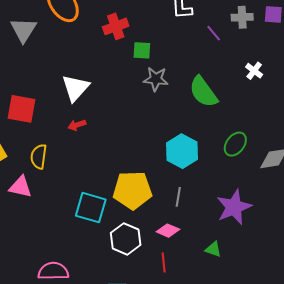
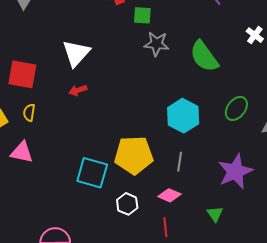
yellow semicircle: (39, 157) -> (29, 113), moved, size x0.7
white hexagon: (126, 239) -> (127, 204), size x0.7
green triangle: (213, 249) -> (215, 214), turned 36

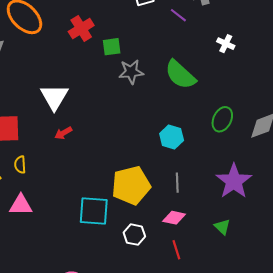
cyan hexagon: (183, 116) -> (172, 137), size x0.7

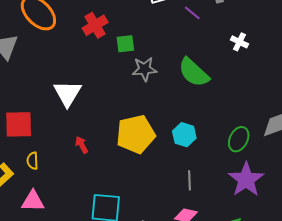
green ellipse: (222, 119) -> (239, 139), moved
red arrow: (63, 133) -> (82, 145), moved, turned 90
yellow pentagon: (131, 185) -> (136, 134), moved

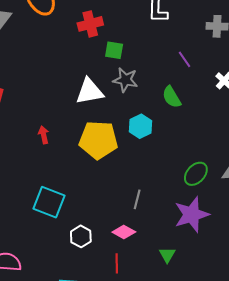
purple line: (192, 13) -> (185, 59), moved
green semicircle: (194, 72) -> (172, 97), size x0.7
white triangle: (67, 93) -> (90, 91), moved, turned 32
cyan hexagon: (184, 135) -> (141, 126), moved

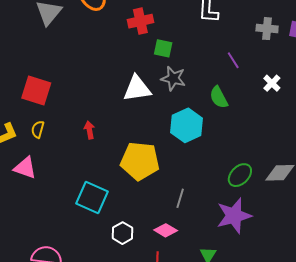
cyan hexagon: (141, 126) -> (187, 125), size x1.4
yellow pentagon: (98, 140) -> (140, 161), moved

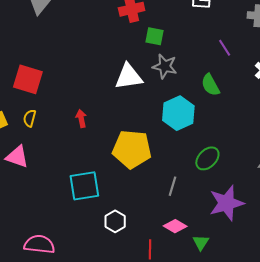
green ellipse: (240, 175) -> (207, 158), moved
cyan square: (92, 197) -> (84, 186), turned -32
pink diamond: (166, 230) -> (175, 226), moved

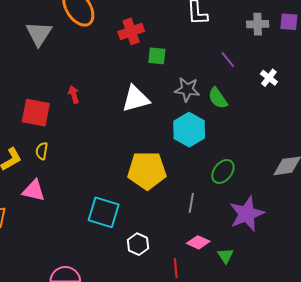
gray star: (165, 66) -> (187, 89), moved
red arrow: (81, 118) -> (74, 95), moved
cyan square: (84, 186) -> (104, 212), turned 32

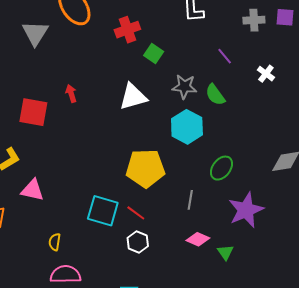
green square: (157, 56) -> (154, 53), turned 30
yellow semicircle: (42, 151) -> (55, 242), moved
red line: (176, 268) -> (136, 213), moved, turned -48

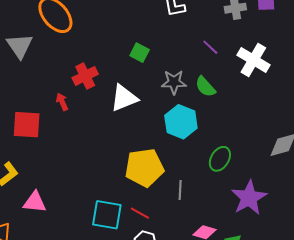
red cross: (127, 30) -> (85, 76), moved
white cross: (266, 74) -> (253, 60), size x1.8
gray line: (190, 200) -> (180, 190), moved

